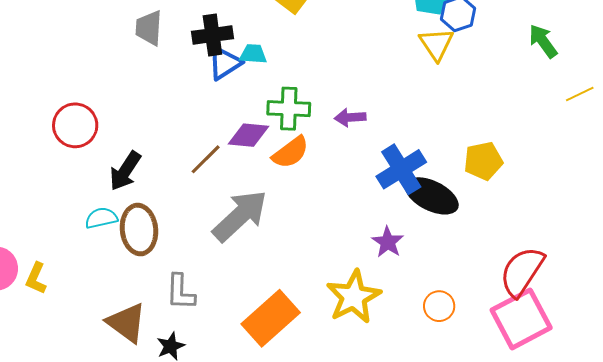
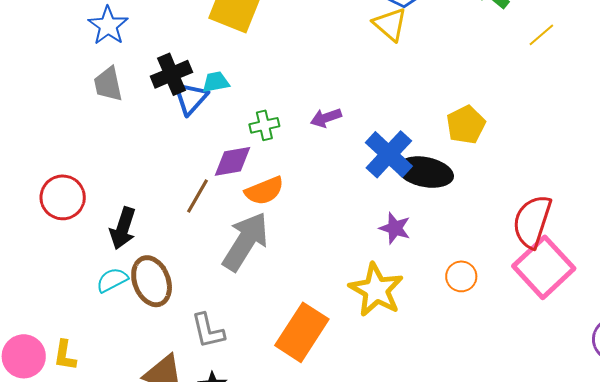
green cross: (289, 109) -> (264, 125), size x0.7
orange semicircle: (291, 152) -> (264, 191), moved, turned 30

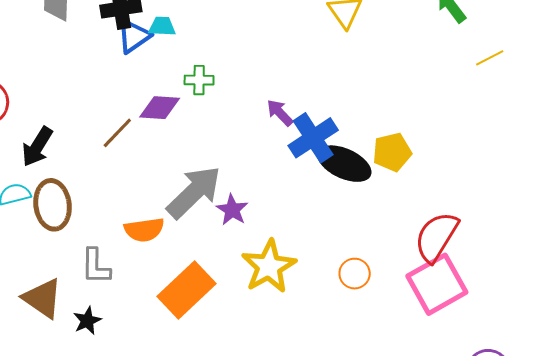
purple arrow: (326, 118) -> (280, 113), moved, turned 52
yellow pentagon: (466, 125) -> (392, 152), moved
orange semicircle: (264, 191) -> (144, 230), moved
purple star: (395, 228) -> (232, 210), moved
gray arrow: (245, 241) -> (194, 192), moved

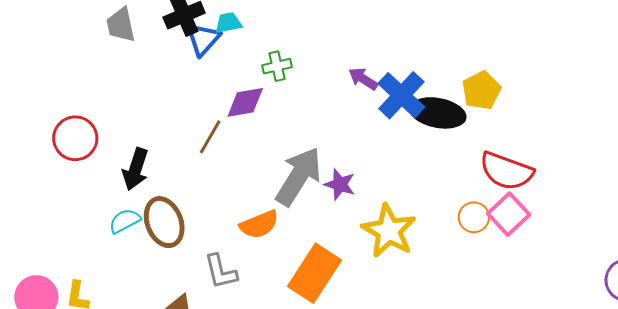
red semicircle: (436, 237) -> (506, 171), moved, turned -88
pink square: (437, 284) -> (509, 214), moved, size x0.7

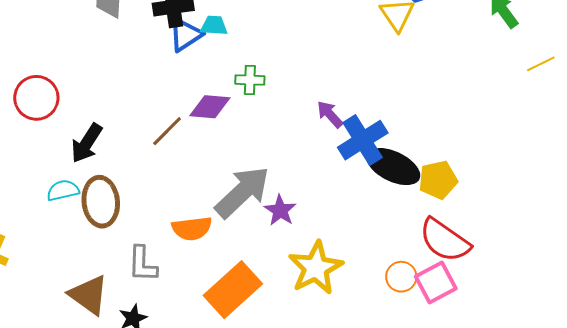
yellow pentagon: (481, 90) -> (438, 180), moved

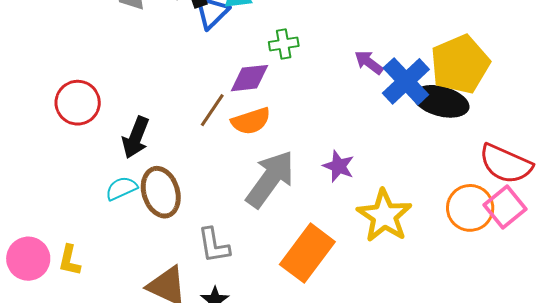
yellow pentagon: (438, 180) -> (460, 64), moved, size x1.5
gray arrow: (242, 192) -> (270, 179), moved
orange semicircle: (192, 228) -> (251, 121), moved
orange circle: (401, 277) -> (470, 208), size x1.5

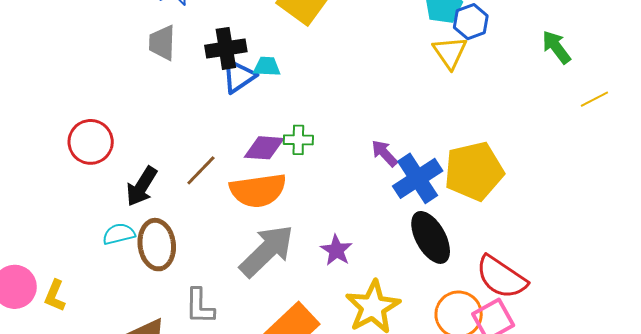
green cross: (284, 44) -> (298, 140), moved
black ellipse: (441, 101) -> (431, 237), moved, turned 36
brown line: (212, 110) -> (201, 170), moved
orange semicircle: (251, 121) -> (258, 190), size x1.4

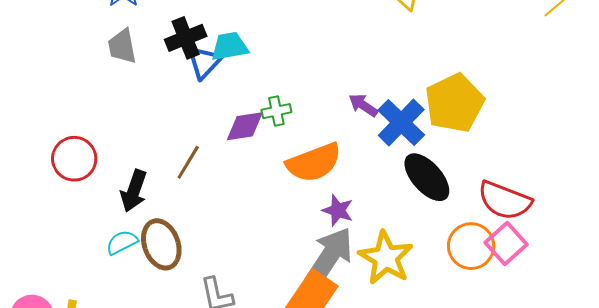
cyan trapezoid: (267, 67) -> (230, 46), size x1.4
orange semicircle: (258, 190) -> (314, 163), moved
gray arrow: (267, 251) -> (329, 256), moved

